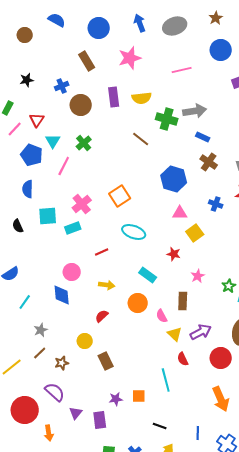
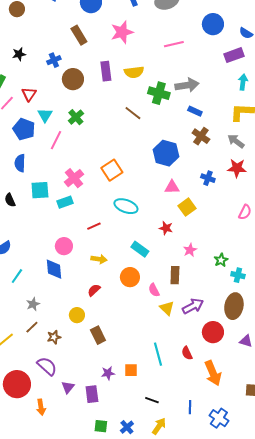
red semicircle: (183, 359) -> (187, 353), moved

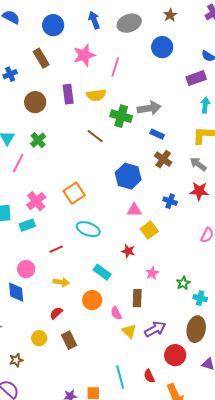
blue circle: (213, 24) -> (162, 47), moved
pink line: (174, 44) -> (115, 67), moved, turned -60
blue cross: (54, 60) -> (10, 74), moved
brown rectangle: (98, 335) -> (69, 340), moved

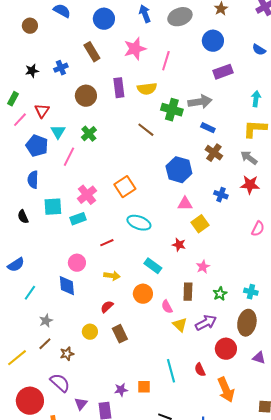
purple rectangle: (196, 78) -> (223, 72), moved
green star: (183, 283) -> (220, 294), moved

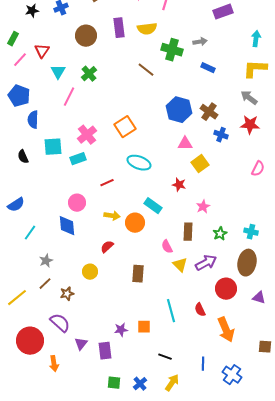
gray arrow: (200, 102) -> (200, 42), size x0.6
blue pentagon: (37, 146) -> (19, 96), moved
brown cross: (214, 153) -> (209, 112), moved
orange circle: (143, 294) -> (135, 223), moved
brown rectangle: (120, 334) -> (138, 274), moved, turned 30

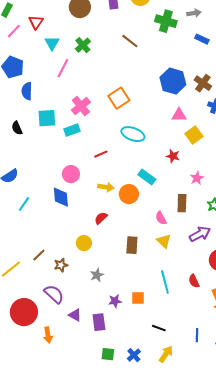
brown line: (146, 70) -> (130, 41), moved
gray star: (46, 261) -> (97, 275), moved
yellow triangle: (180, 265) -> (164, 241), moved
purple triangle: (81, 344) -> (75, 315), turned -40

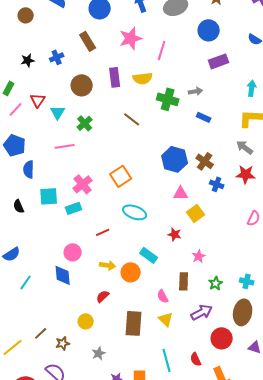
cyan triangle: (52, 43) -> (58, 112), moved
pink line: (63, 68) -> (65, 146), turned 54
brown rectangle: (132, 245) -> (134, 323), size x1.4

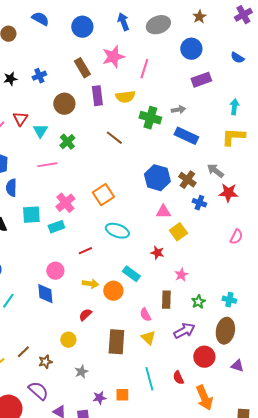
brown rectangle: (88, 41) -> (82, 68), moved
blue rectangle: (204, 117) -> (186, 136), size x1.6
gray arrow: (245, 147) -> (215, 171), moved

